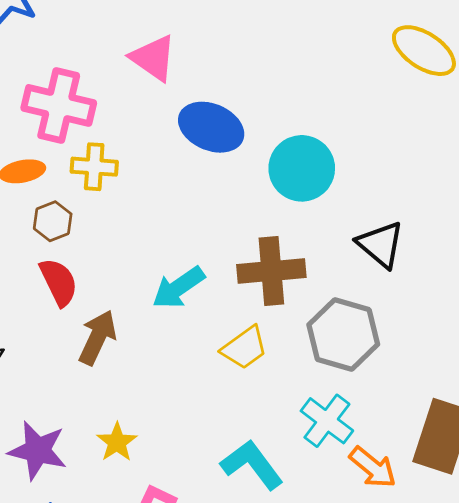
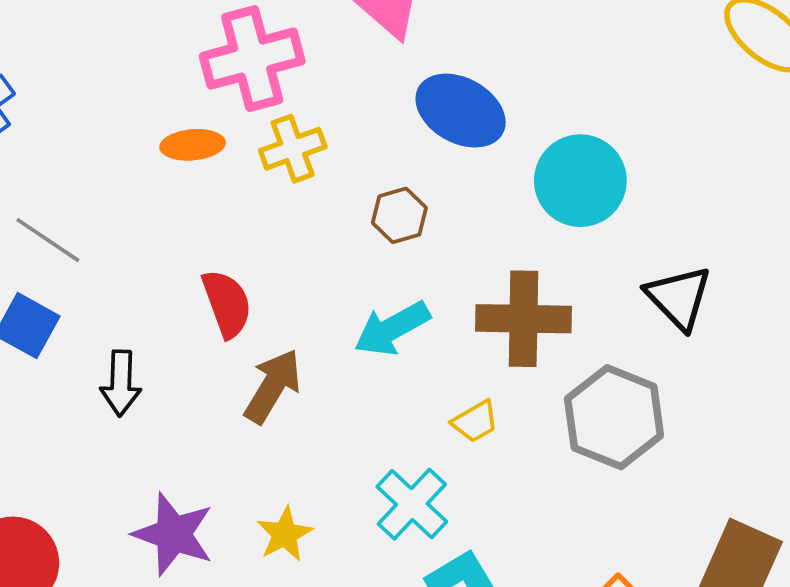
pink cross: (59, 105) -> (252, 59), turned -34
yellow cross: (94, 167) -> (293, 149), turned -30
brown hexagon: (53, 221) -> (399, 215), moved
yellow trapezoid: (245, 348) -> (475, 421), size x0.7
cyan cross: (327, 421) -> (412, 504), moved

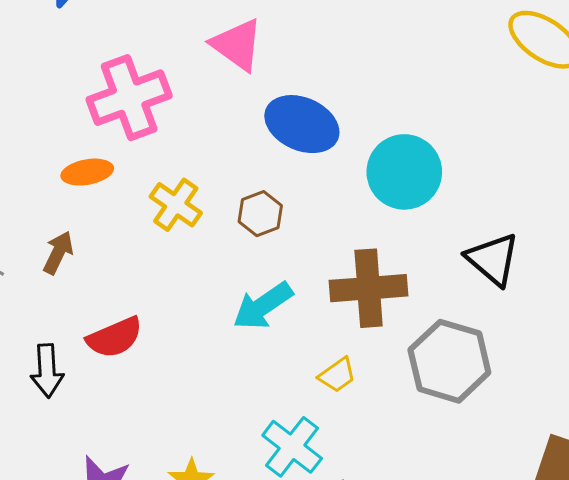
yellow cross: (293, 149) -> (176, 205), moved, turned -30
red semicircle: (227, 304) -> (115, 337), moved, turned 92
brown arrow: (273, 386) -> (58, 253), moved, size x0.7

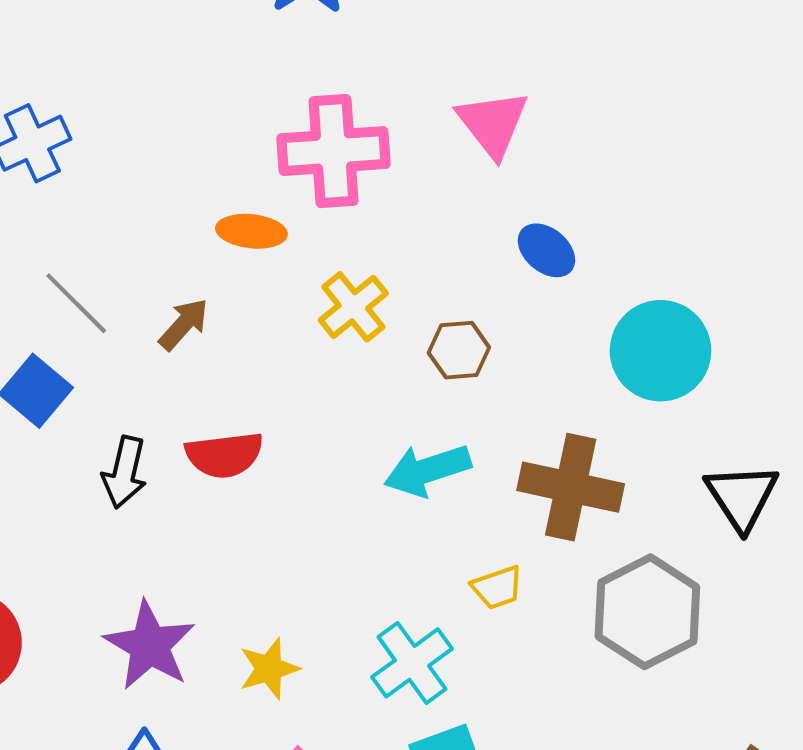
blue ellipse: (302, 124) -> (546, 250), size x0.6

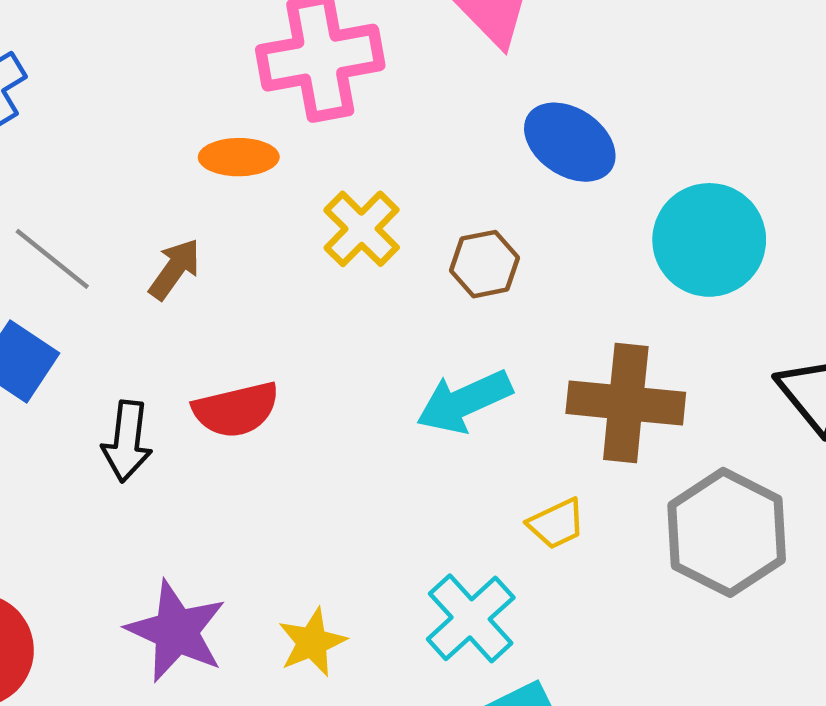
blue ellipse: (546, 250) -> (570, 142), size x1.4

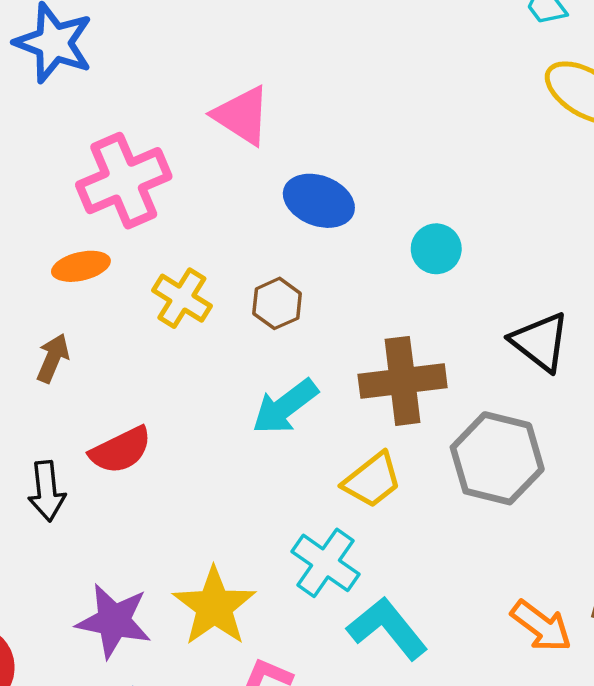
cyan circle: (709, 240) -> (436, 249), size x0.6
yellow trapezoid: (557, 524) -> (372, 480), size x1.4
yellow star: (312, 642) -> (214, 606), size x1.6

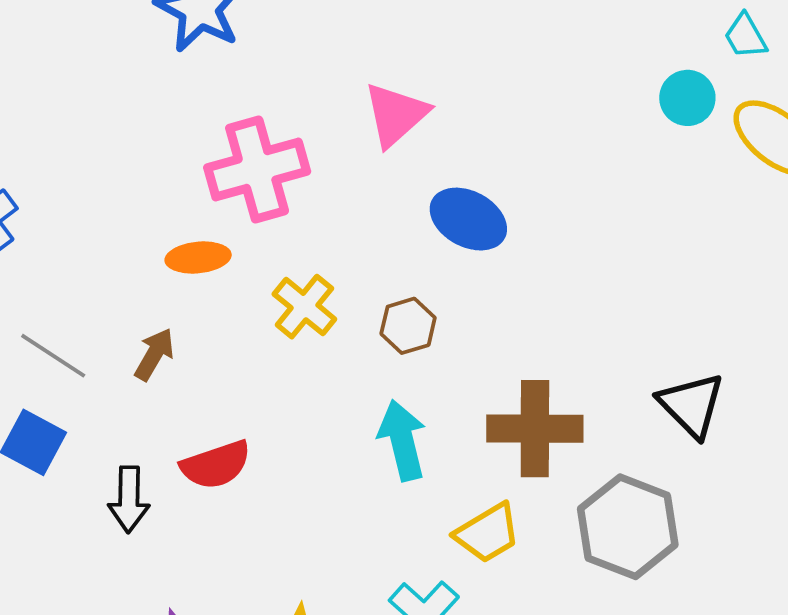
pink triangle: (242, 115) -> (396, 115), turned 38
cyan circle: (436, 249) -> (687, 98), moved
cyan arrow: (285, 407) -> (402, 440), turned 106

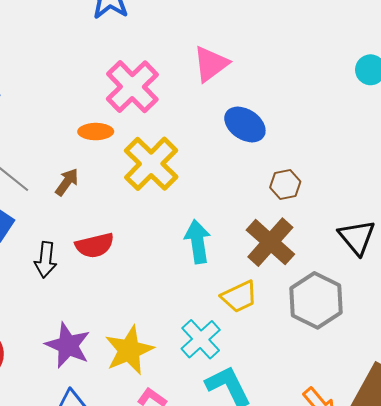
pink cross: (257, 170) -> (132, 87), turned -34
yellow cross: (304, 307) -> (151, 164), size x1.6
brown hexagon: (408, 326) -> (285, 185), moved
brown cross: (535, 429) -> (270, 242), turned 36

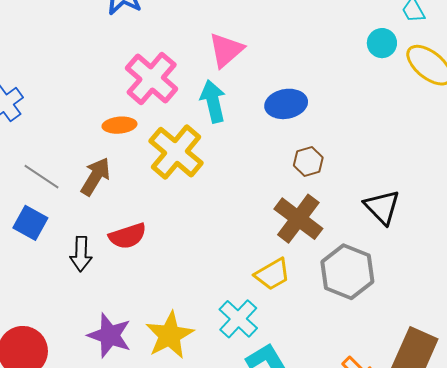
blue ellipse: (245, 125) -> (286, 104), moved, turned -39
brown arrow: (67, 182) -> (95, 177), size x1.4
cyan arrow: (198, 242) -> (213, 101), moved

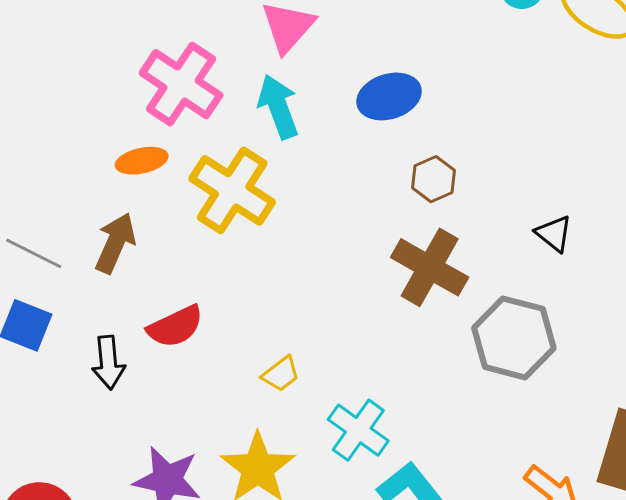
black triangle: (382, 207) -> (554, 234), size x0.7
yellow trapezoid: (272, 274) -> (281, 374), moved, size x0.7

